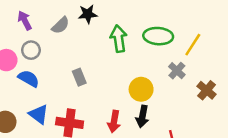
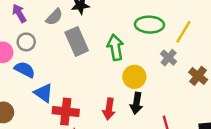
green arrow: (119, 39) -> (115, 47), moved
gray rectangle: (79, 77) -> (77, 41), moved, size x1.6
blue triangle: (39, 114) -> (44, 93), moved

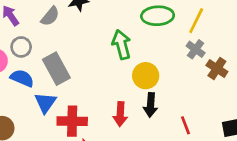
gray rectangle: (77, 41) -> (56, 69), moved
gray cross: (169, 58) -> (196, 49), moved
blue triangle: (44, 93) -> (45, 103), turned 35

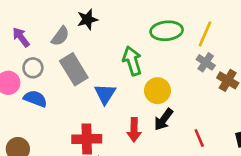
gray rectangle: (56, 69) -> (74, 69), moved
blue triangle: (45, 103) -> (105, 94), moved
black arrow: (150, 105) -> (164, 119), turned 35

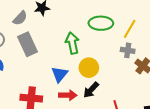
gray cross: (206, 62) -> (128, 50), turned -32
blue triangle: (105, 94) -> (60, 74), moved
red arrow: (134, 130) -> (68, 95), turned -96

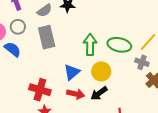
green ellipse: (101, 23) -> (119, 45), moved

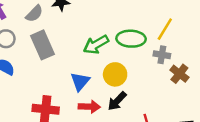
green arrow: (90, 45) -> (96, 45), turned -110

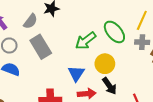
green ellipse: (131, 39) -> (114, 32), turned 55
black arrow: (117, 101) -> (109, 86), turned -72

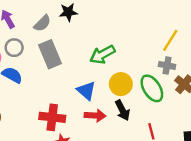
green ellipse: (114, 32) -> (152, 88), moved
blue triangle: (76, 73) -> (86, 91), turned -30

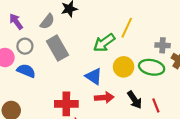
yellow line: (170, 40) -> (127, 28), moved
green ellipse: (152, 88) -> (152, 67), turned -40
black arrow: (122, 110) -> (135, 100), moved

